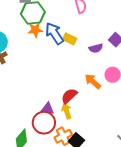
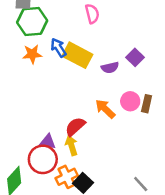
orange star: (35, 30) -> (32, 54), moved
blue arrow: (54, 33) -> (58, 48), size x0.7
yellow rectangle: (70, 39) -> (77, 55), size x1.6

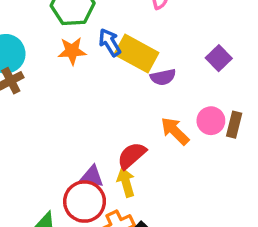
purple semicircle: (110, 68) -> (163, 77), moved

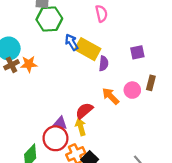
orange star: (72, 51) -> (29, 64), moved
purple square: (219, 58) -> (137, 52), turned 32
purple semicircle: (163, 77) -> (104, 63), turned -72
brown rectangle: (234, 125) -> (151, 83), moved

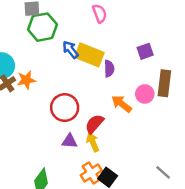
brown rectangle: (151, 83) -> (164, 83), size x1.5
red circle: (55, 138) -> (65, 108), moved

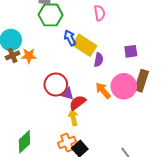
pink circle: (145, 94) -> (124, 86), size x1.6
purple triangle: (69, 141) -> (67, 94), moved

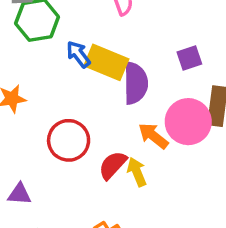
purple semicircle: (99, 60) -> (136, 83), size x1.6
purple triangle: (67, 94) -> (19, 194), moved
yellow arrow: (73, 118) -> (137, 172), moved

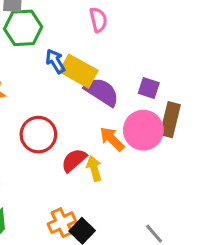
purple square: (189, 58) -> (149, 88), moved, turned 30
purple semicircle: (136, 83) -> (102, 92), turned -63

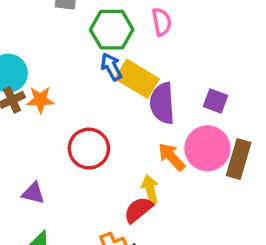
green hexagon: (23, 28) -> (112, 30), moved
purple semicircle: (102, 92) -> (162, 103), turned -129
brown rectangle: (170, 120) -> (239, 159), moved
red semicircle: (74, 160) -> (138, 210), moved

